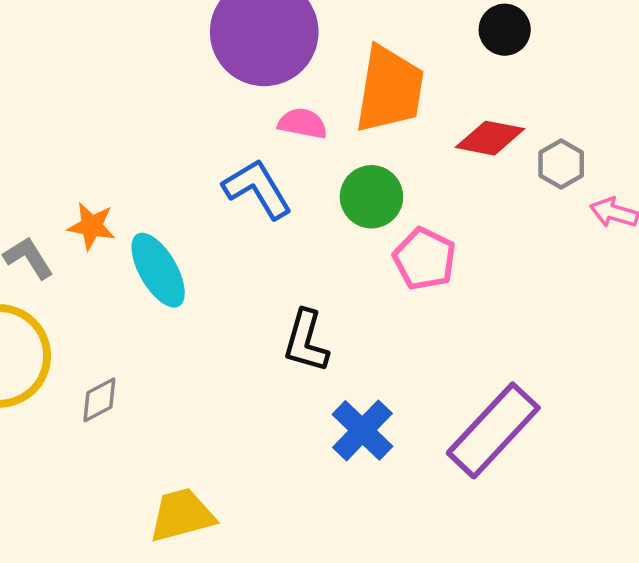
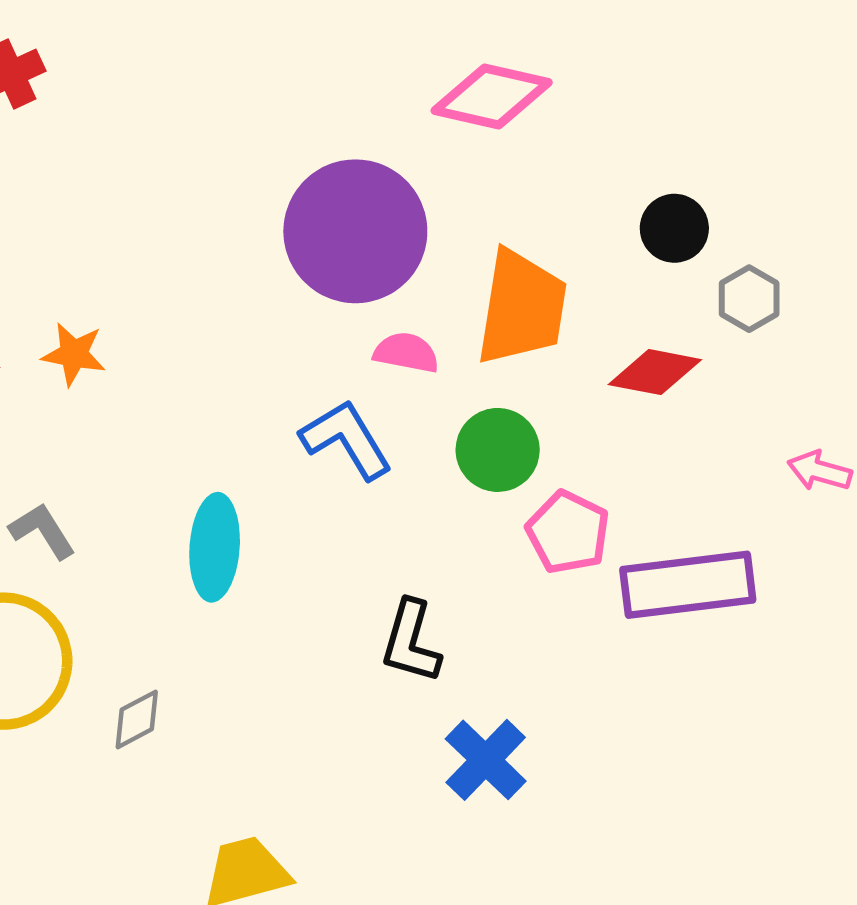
gray hexagon: (561, 164) -> (749, 299), moved
orange star: (92, 226) -> (74, 354), moved
cyan ellipse: (158, 270) -> (215, 547), turned 34
purple rectangle: (493, 430) -> (688, 585), moved, turned 40

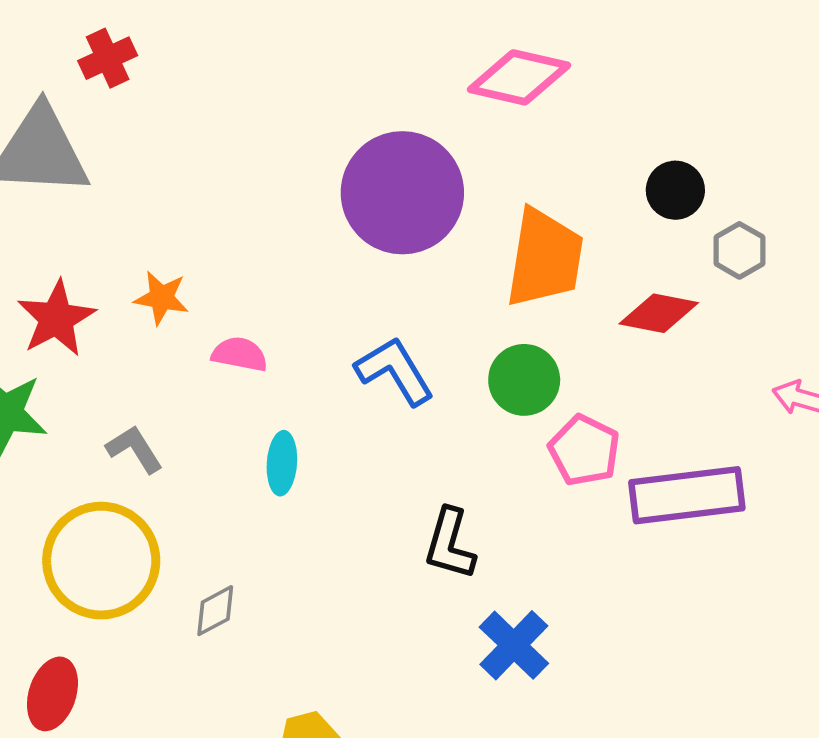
pink semicircle: (406, 353) -> (240, 354), moved
cyan ellipse: (215, 547) -> (282, 463), size x0.7

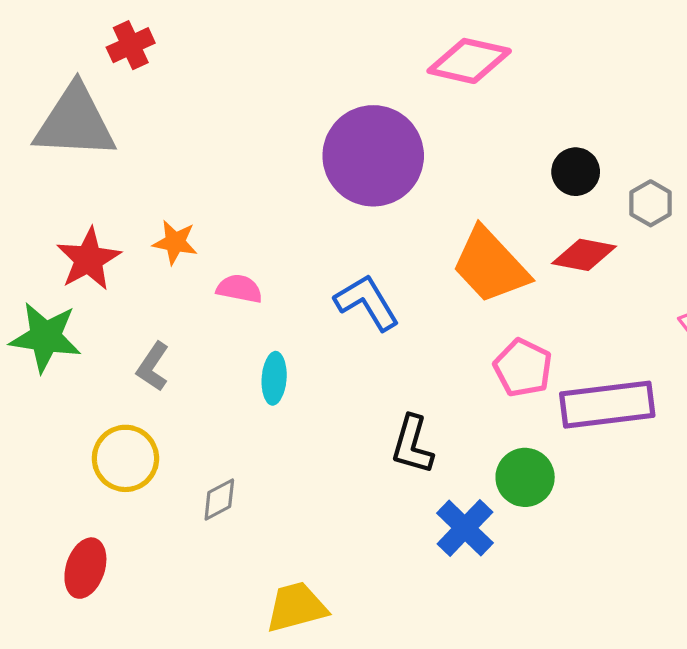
black circle: (675, 190) -> (576, 172), moved
orange trapezoid: (545, 258) -> (490, 265), moved, turned 128
green circle: (524, 380) -> (525, 477), moved
gray L-shape: (134, 449) -> (153, 367), turned -114
yellow circle: (101, 561) -> (125, 458), size x0.7

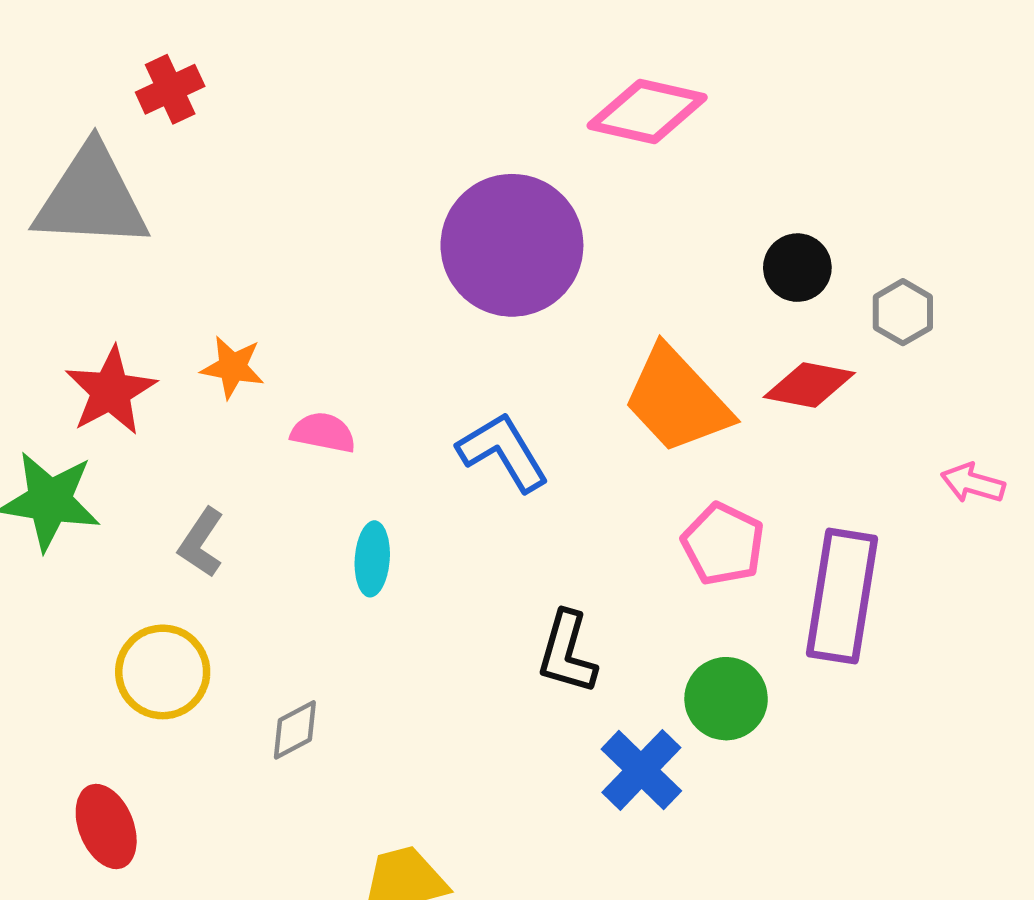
purple rectangle: (607, 405) -> (842, 596), turned -74
red ellipse: (85, 568) -> (106, 827), turned -40

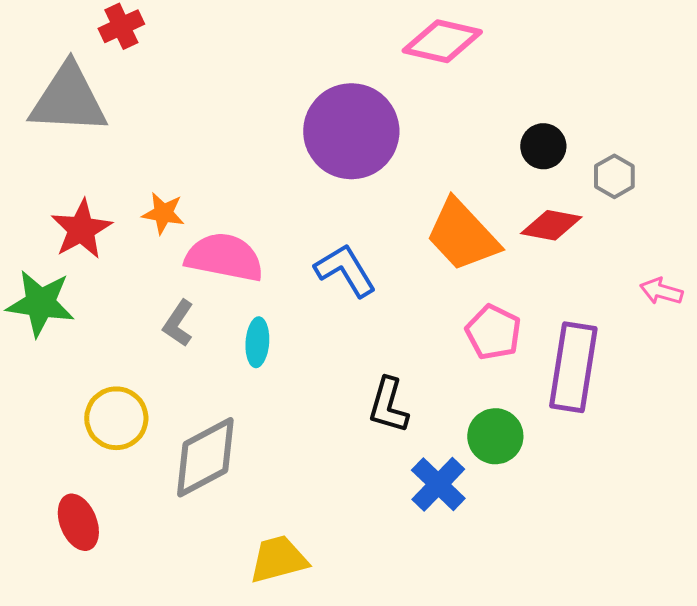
pink semicircle: (323, 433) -> (224, 257), size x1.8
gray L-shape: (201, 543) -> (178, 323), moved
gray diamond: (295, 730) -> (205, 457), size x2.0

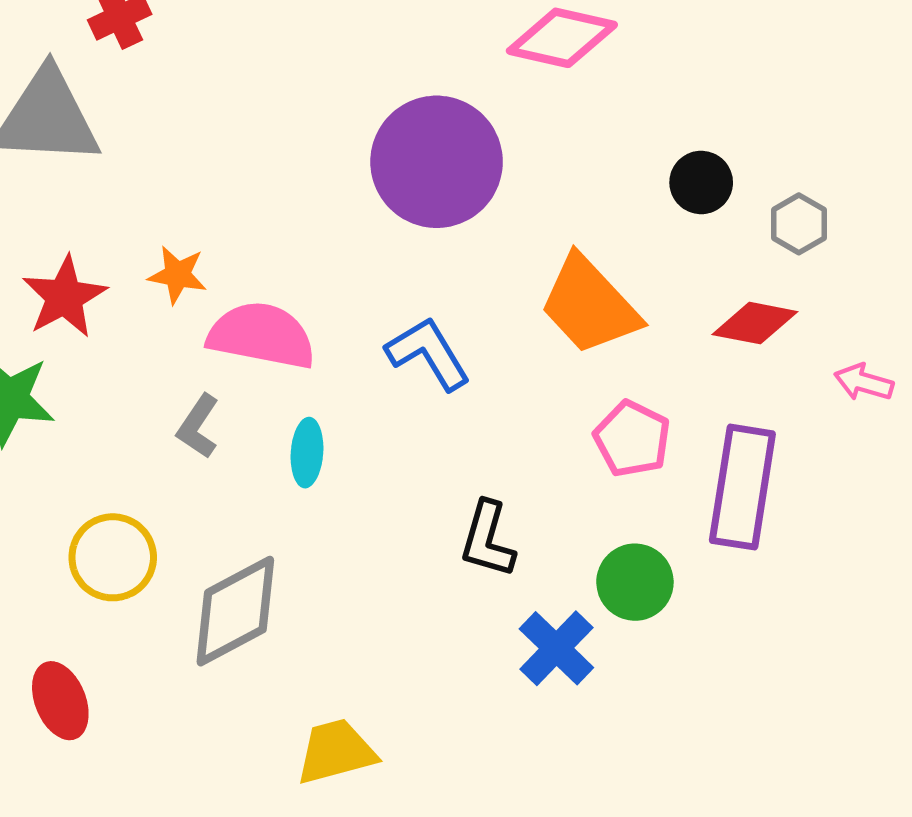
red diamond: (551, 225) -> (755, 323), moved

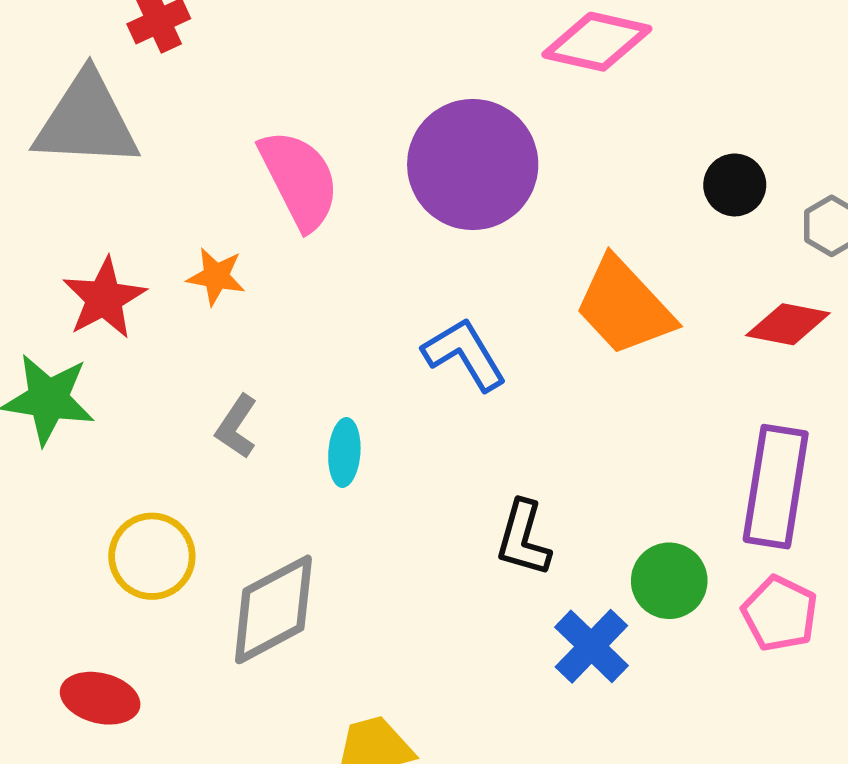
pink semicircle: (262, 335) -> (299, 180), moved, turned 52
pink pentagon: (632, 439) -> (780, 614), moved
red ellipse: (60, 701) -> (100, 698), turned -54

